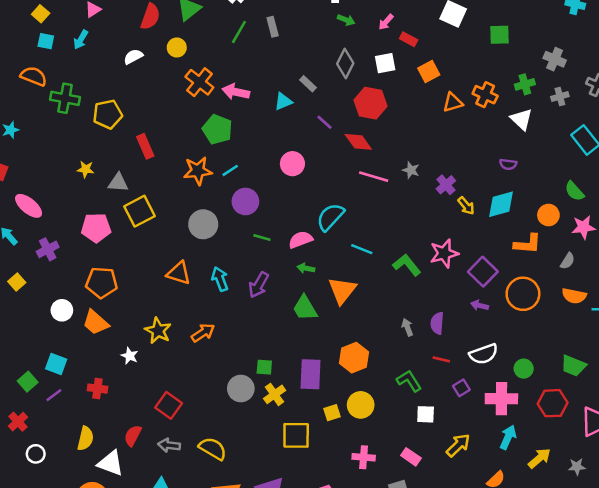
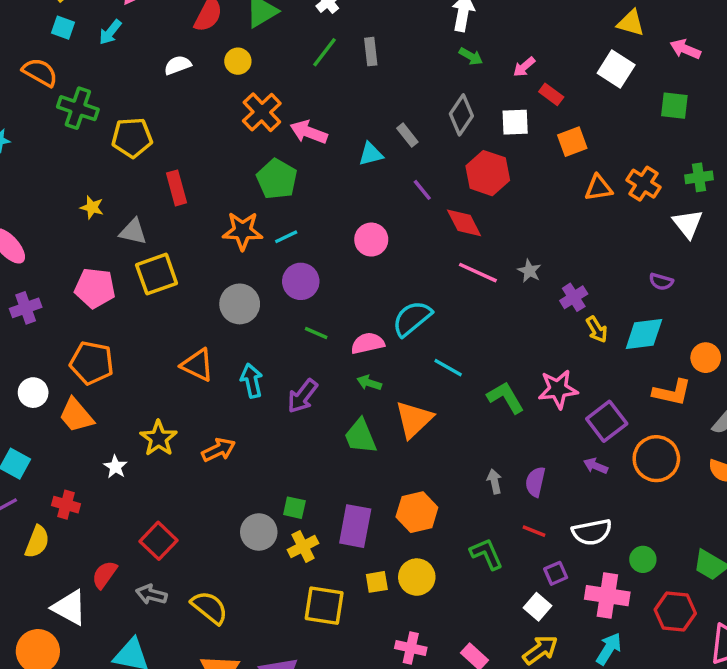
white square: (426, 414) -> (537, 607), moved, turned 30
yellow semicircle: (85, 438) -> (37, 542), moved

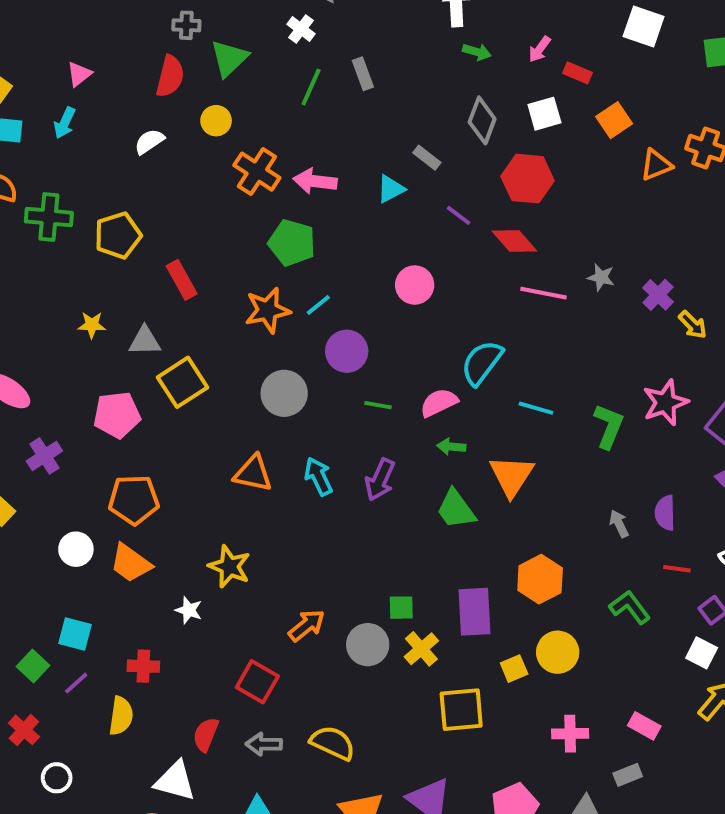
green L-shape: (506, 398) -> (609, 426), turned 66
orange arrow: (218, 450) -> (307, 625), moved

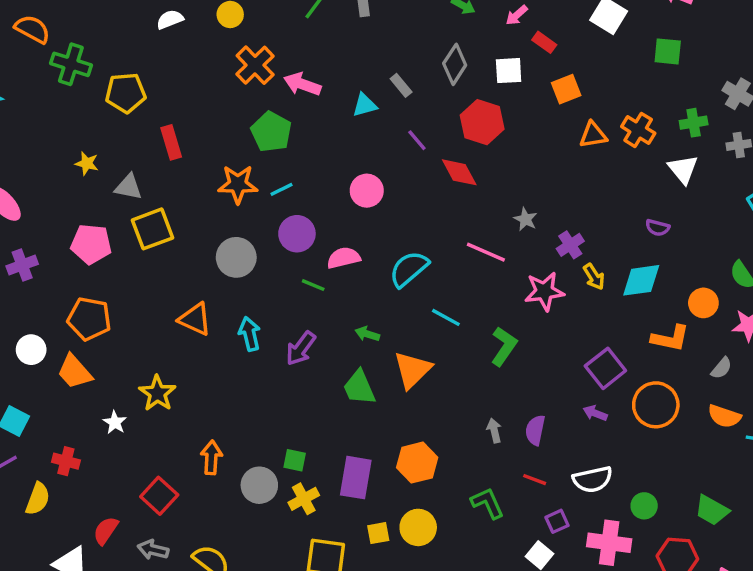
pink line: (544, 293) -> (486, 252), moved
pink star: (665, 402) -> (544, 291), moved
pink semicircle: (439, 403) -> (344, 258), moved
orange arrow: (307, 625) -> (211, 457), turned -60

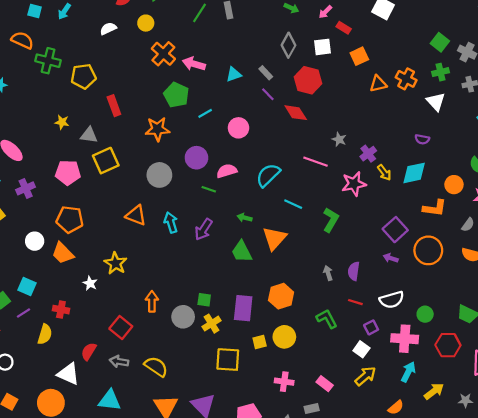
green square: (668, 51) -> (440, 42), moved, turned 36
gray rectangle: (401, 85) -> (266, 73), moved
cyan line: (282, 189) -> (205, 113), moved

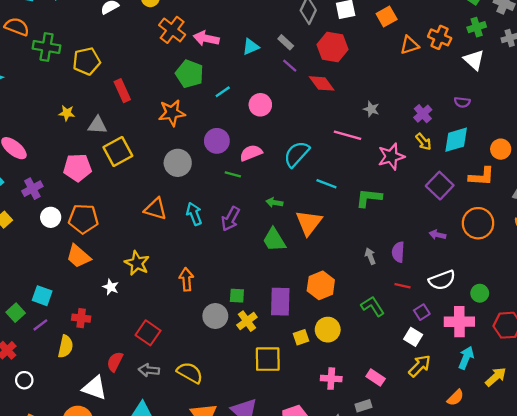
purple cross: (368, 154) -> (423, 114), moved
green L-shape: (331, 220) -> (369, 198), turned -110
purple square: (395, 230) -> (440, 186), moved
white circle: (35, 241) -> (51, 217), moved
orange arrow: (152, 301) -> (186, 279), moved

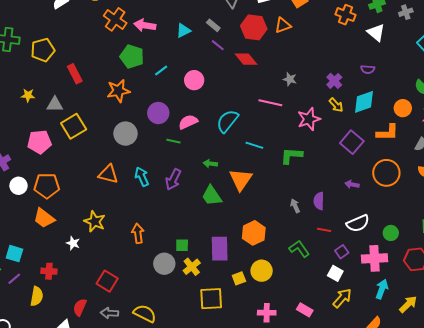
orange triangle: (409, 45) -> (283, 25), moved

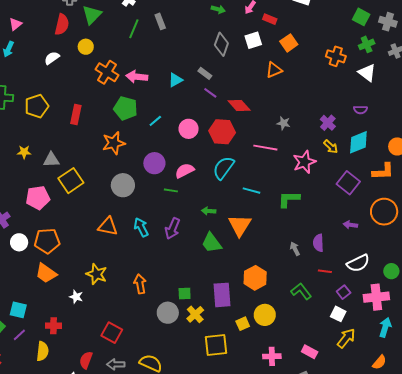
red hexagon: (254, 27) -> (222, 132), moved
red rectangle: (75, 74) -> (76, 114), moved, turned 42

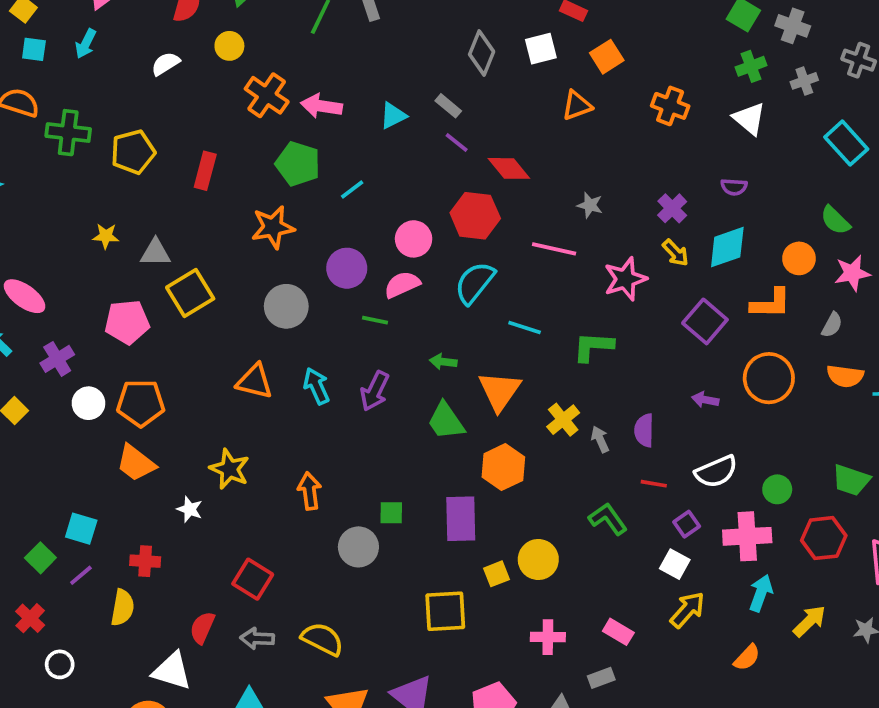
orange cross: (336, 56) -> (670, 106), moved
pink circle: (189, 129) -> (414, 239), moved
orange hexagon: (255, 278) -> (503, 467), moved
yellow cross: (195, 314) -> (563, 420), moved

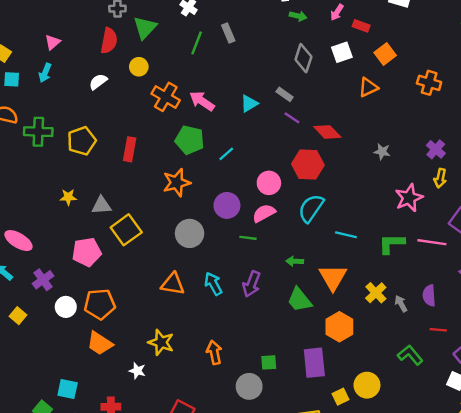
pink arrow: (322, 106) -> (202, 101), turned 30
pink line: (554, 249) -> (432, 242), moved
yellow arrow: (676, 253) -> (440, 178), turned 60

